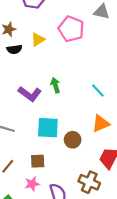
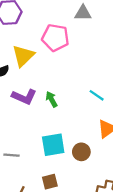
yellow triangle: (38, 39) -> (23, 56), size x1.5
purple L-shape: (30, 94) -> (24, 97), moved

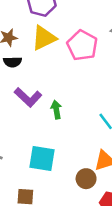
yellow triangle: (23, 56) -> (44, 38), moved
brown circle: (81, 152) -> (86, 179), moved

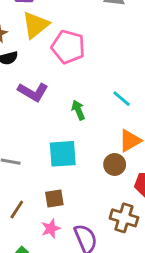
pink pentagon: (82, 45) -> (68, 47), moved
green arrow: (56, 110) -> (78, 110), moved

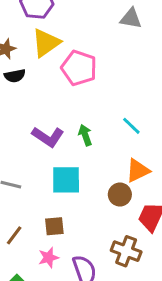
purple L-shape: (33, 92) -> (48, 137), moved

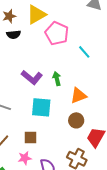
cyan line: (131, 126) -> (84, 52), moved
orange triangle: (138, 171) -> (78, 96), moved

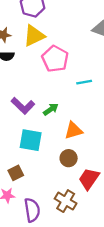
cyan line: (84, 52) -> (84, 82), turned -64
green arrow: (57, 79) -> (51, 109), turned 64
brown square: (30, 137) -> (16, 173), turned -32

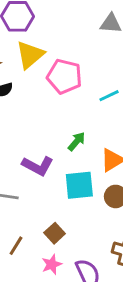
purple L-shape: (23, 106) -> (38, 166), moved
cyan square: (31, 140) -> (79, 185), moved

